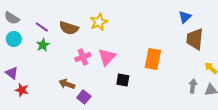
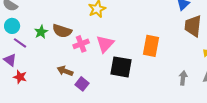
purple line: (42, 27) -> (20, 43), moved
brown semicircle: (69, 28) -> (62, 31), moved
black square: (123, 80) -> (121, 67), size x1.6
gray arrow: (193, 86) -> (183, 78), moved

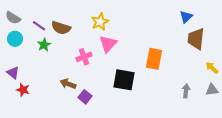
brown semicircle: (62, 31) -> (61, 28), moved
purple line: (20, 43) -> (39, 26), moved
pink triangle: (105, 44) -> (108, 44), moved

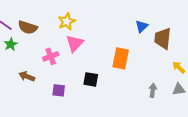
blue triangle: (186, 17) -> (142, 26), moved
black square: (124, 80) -> (91, 79), size x0.7
brown arrow: (68, 84) -> (27, 76), moved
purple square: (85, 97) -> (59, 90), moved, turned -32

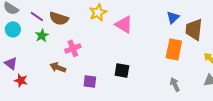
pink triangle: (75, 43) -> (124, 24), moved, turned -42
pink cross: (51, 56) -> (73, 48), moved
orange rectangle: (121, 58) -> (174, 49), moved
gray arrow: (153, 90) -> (175, 84), moved, turned -32

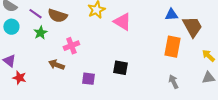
blue triangle: (173, 17) -> (171, 15), turned 40
brown trapezoid: (194, 29) -> (192, 27), turned 145

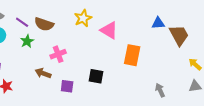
orange rectangle: (172, 47) -> (132, 55), moved
black square: (120, 68) -> (96, 76), moved
purple square: (88, 79) -> (67, 86), moved

